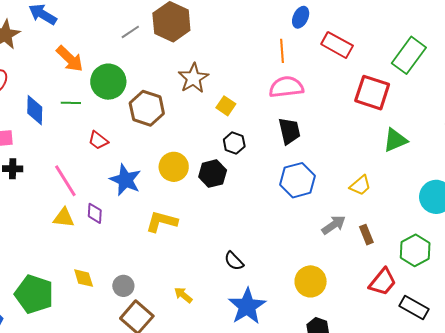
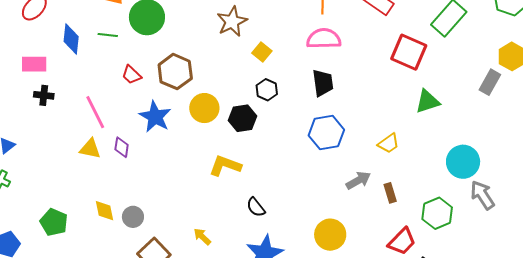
brown hexagon: (147, 108) -> (175, 72), moved
yellow L-shape: (162, 222) -> (225, 166), moved
gray circle: (123, 286) -> (133, 217), moved
green pentagon: (34, 294) -> (54, 222), size x0.7

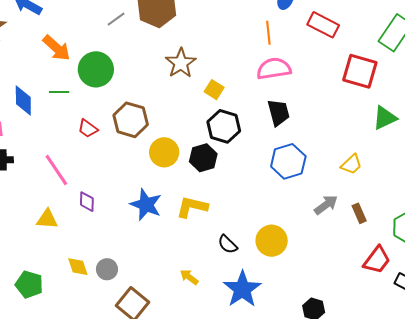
black hexagon: (267, 90) -> (224, 126), size x1.5
blue star: (155, 117) -> (146, 205), moved
yellow triangle: (90, 149) -> (47, 219), moved
yellow circle: (330, 235) -> (272, 241), moved
yellow arrow: (202, 237) -> (189, 277), moved

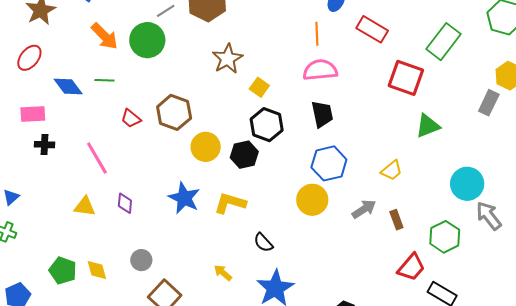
green circle: (96, 69) -> (147, 40), moved
blue diamond: (23, 101) -> (68, 87), turned -40
purple diamond: (87, 202) -> (125, 203), moved
yellow circle: (272, 241) -> (312, 200), moved
yellow diamond: (78, 267) -> (97, 270), moved

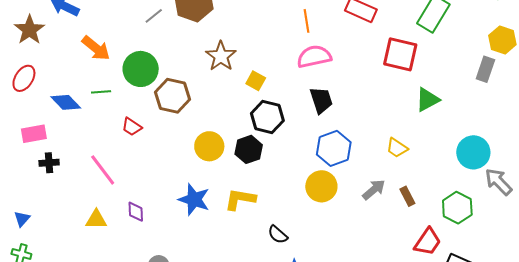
green circle: (147, 40) -> (141, 69), moved
brown hexagon: (174, 112) -> (173, 96), moved
yellow trapezoid: (392, 170) -> (397, 148), turned 80

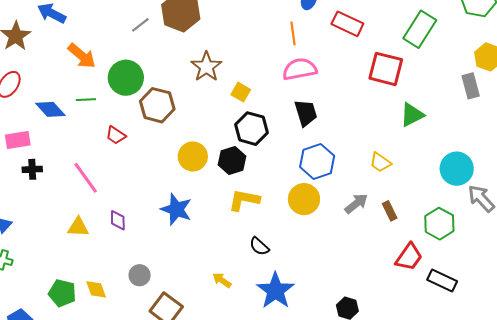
gray rectangle: (485, 69) -> (471, 86), turned -35
yellow L-shape: (240, 199) -> (244, 200), moved

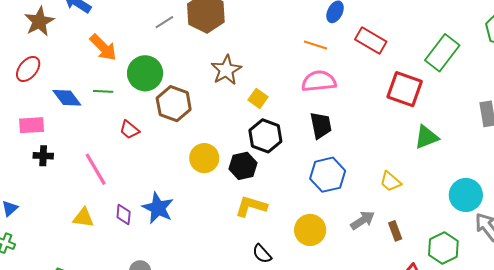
orange line: (293, 33) -> (315, 45), turned -70
yellow circle: (304, 199) -> (310, 230), moved
blue star: (176, 209) -> (158, 208), moved

